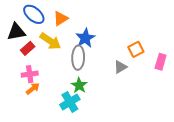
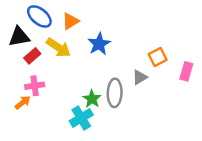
gray ellipse: (78, 58) -> (115, 93), moved
orange arrow: (33, 89) -> (23, 102), moved

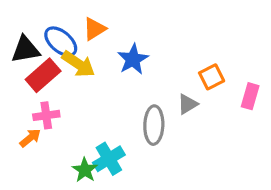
blue ellipse: (39, 16) -> (61, 42), moved
red rectangle: (32, 56) -> (43, 75), size x1.5
green star: (92, 99) -> (85, 170), moved

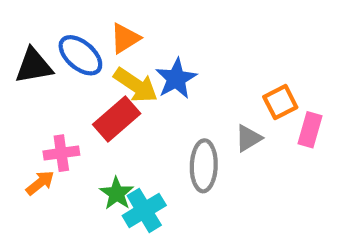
yellow arrow: (78, 64) -> (136, 85), moved
red rectangle: (43, 75) -> (117, 119), moved
pink rectangle: (250, 96) -> (310, 130), moved
green star: (85, 170) -> (117, 193), moved

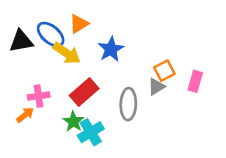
yellow arrow: (136, 85) -> (67, 53), moved
orange square: (280, 102) -> (164, 71), moved
red rectangle: (117, 119) -> (84, 92), moved

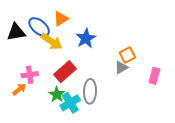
pink rectangle: (195, 81) -> (154, 76), moved
gray ellipse: (128, 104) -> (90, 91), moved

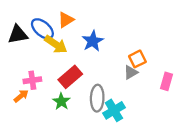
cyan cross: (70, 103) -> (114, 110), moved

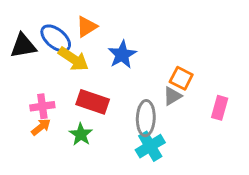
orange square: (137, 59) -> (181, 78), turned -36
red rectangle: (70, 77) -> (93, 102), turned 60
orange arrow: (21, 96) -> (41, 127), moved
gray ellipse: (97, 98) -> (146, 118), moved

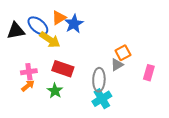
blue star: (122, 55) -> (74, 24), moved
orange square: (181, 78) -> (123, 53), turned 35

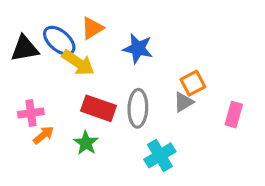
blue star: (74, 24) -> (138, 49), moved, turned -30
pink cross: (29, 72) -> (31, 113), moved
gray ellipse: (99, 80) -> (138, 108), moved

